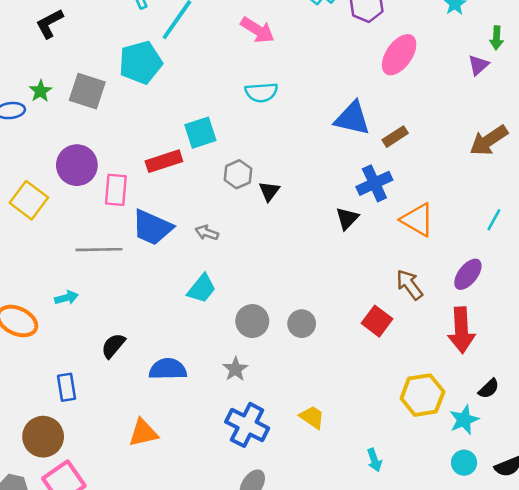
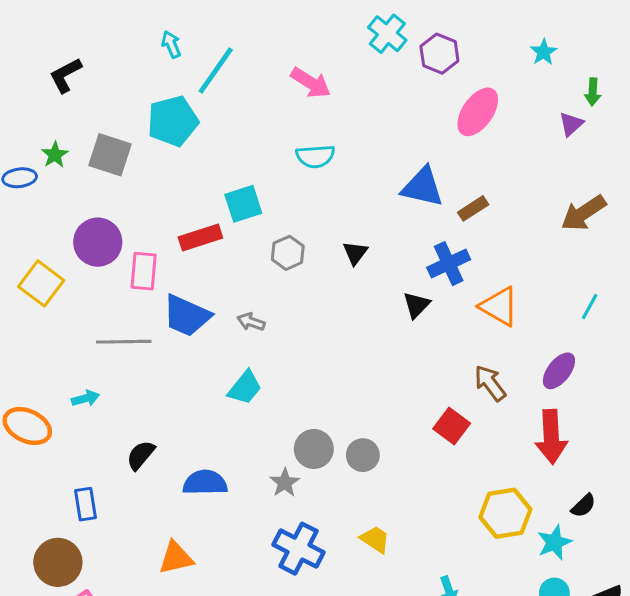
black triangle: (269, 191) -> (355, 253), moved
gray circle: (252, 321) -> (314, 449), moved
gray circle: (302, 324) -> (363, 455), moved

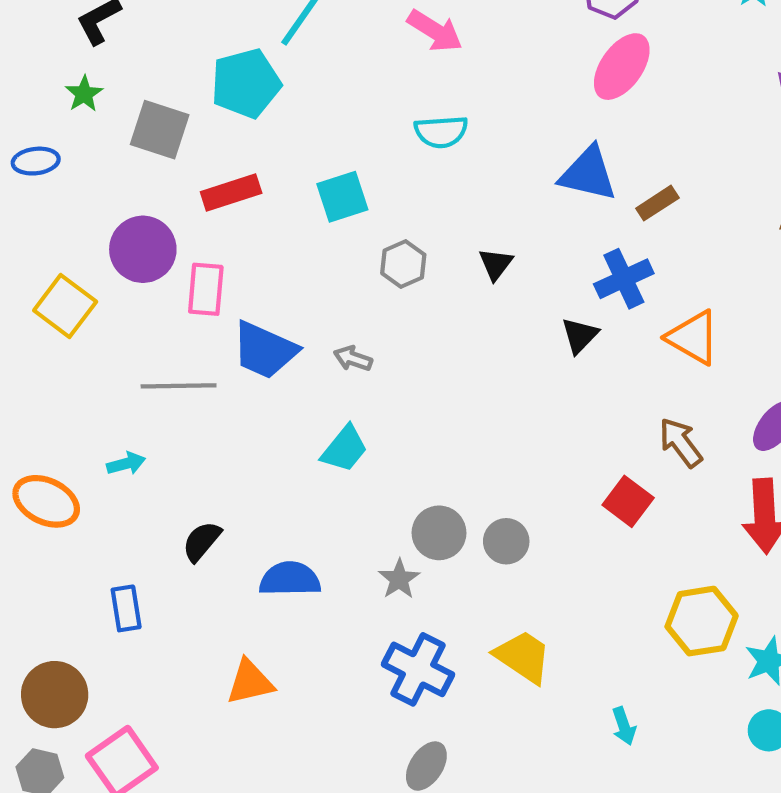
pink ellipse: (478, 112) -> (622, 67), moved
green star: (55, 155) -> (84, 94), moved
red rectangle: (200, 238) -> (231, 193), moved
yellow trapezoid: (375, 539) -> (523, 657), size x1.4
brown circle: (58, 562) -> (55, 695), moved

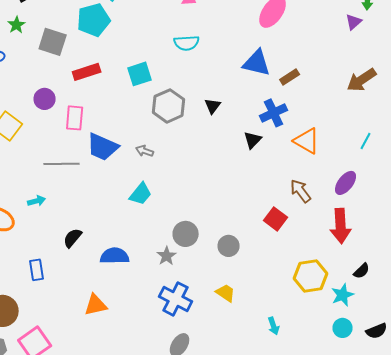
purple circle: (143, 249) -> (45, 99), size x0.7
gray hexagon: (403, 264) -> (169, 106), size x1.5
gray circle: (506, 541) -> (229, 246), moved
yellow trapezoid: (523, 657) -> (226, 293), size x0.7

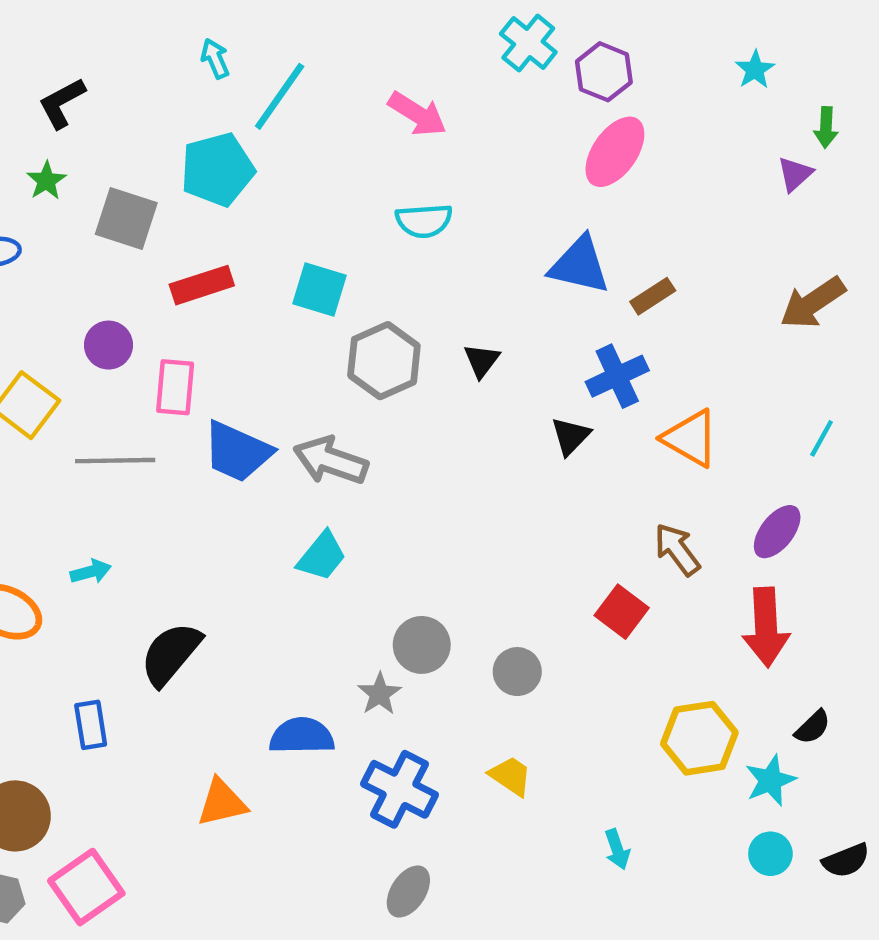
cyan square: (140, 74) -> (320, 290), turned 35
gray arrow: (145, 151) -> (331, 461), size x1.8
gray line: (62, 164) -> (115, 461), moved
black semicircle: (73, 238) -> (171, 654), size x1.5
blue semicircle: (115, 256) -> (302, 736), moved

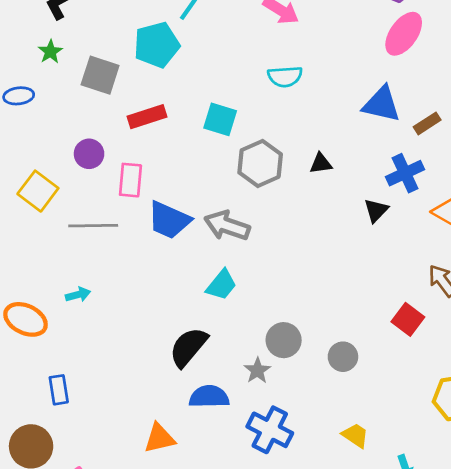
black triangle: (482, 361) -> (321, 163), turned 45
black semicircle: (171, 654) -> (188, 347), moved
blue rectangle: (91, 725) -> (59, 390), moved
yellow trapezoid: (511, 776) -> (355, 435), moved

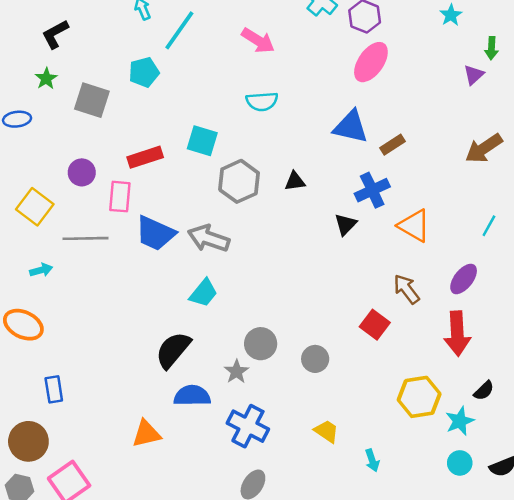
cyan pentagon: (157, 45) -> (144, 72), size x0.7
red rectangle: (147, 117) -> (145, 157), moved
cyan arrow: (78, 295) -> (41, 270), moved

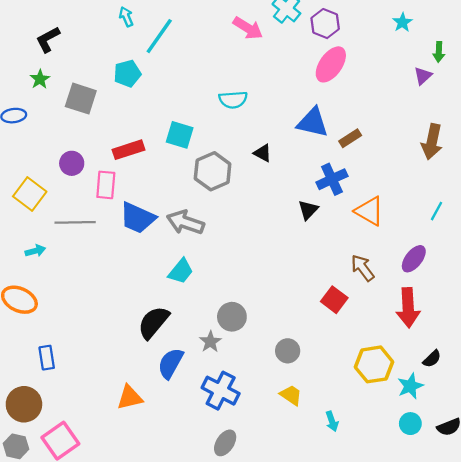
pink arrow: (258, 41) -> (248, 28), moved
brown arrow: (484, 148) -> (432, 142), turned -44
black triangle: (295, 181) -> (263, 153), moved, turned 36
gray circle: (315, 359) -> (288, 351), moved
blue semicircle: (192, 396) -> (171, 363), turned -60

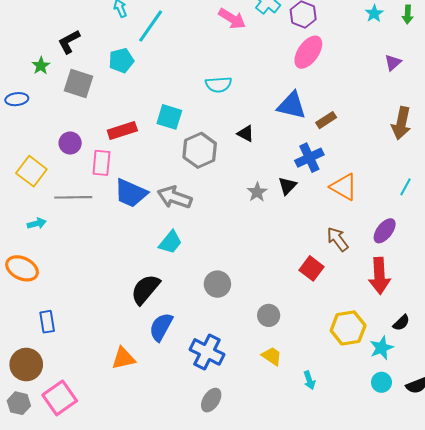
black L-shape: (48, 39) -> (69, 42), moved
green arrow: (439, 52) -> (408, 14), moved
gray star: (210, 342) -> (257, 192), moved

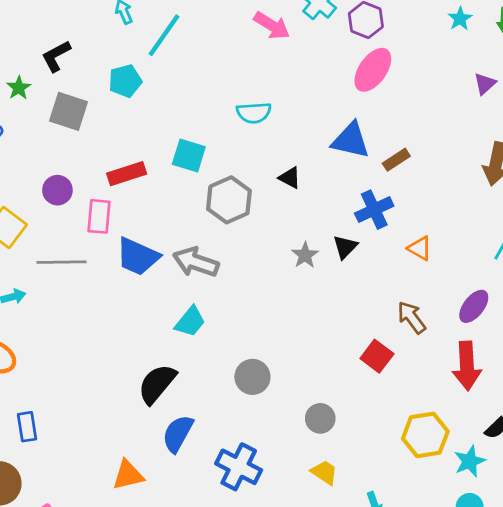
orange triangle: (344, 187) -> (420, 248), size x0.7

